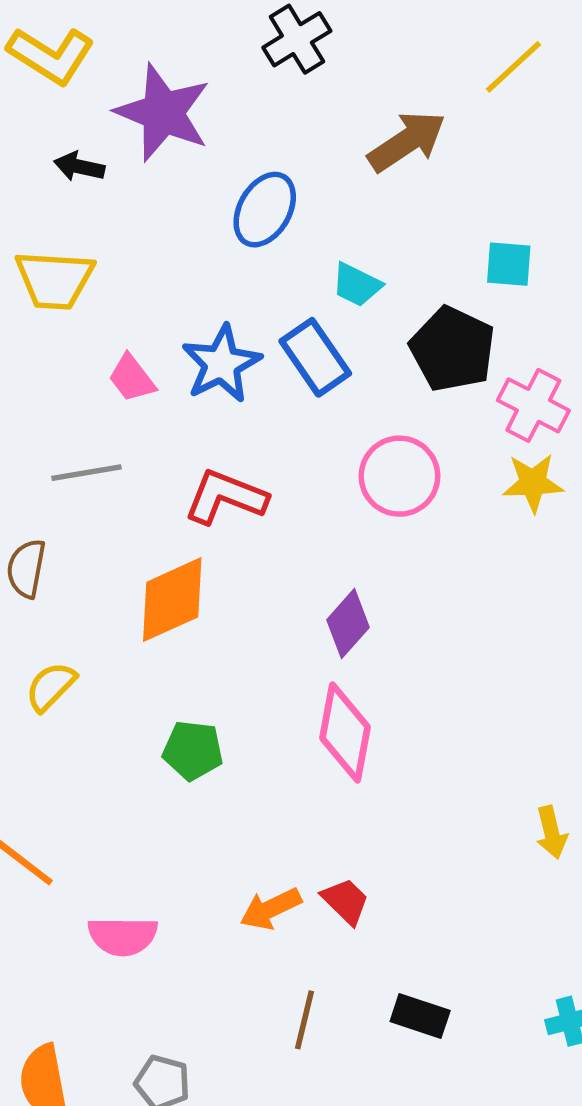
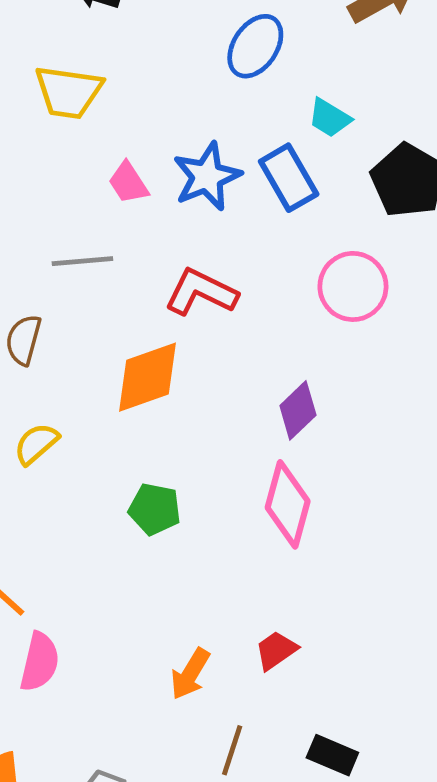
red trapezoid: (345, 901) -> (276, 650), turned -84
orange arrow: (271, 909) -> (190, 674), moved, turned -38
pink semicircle: (123, 936) -> (40, 662), moved, turned -82

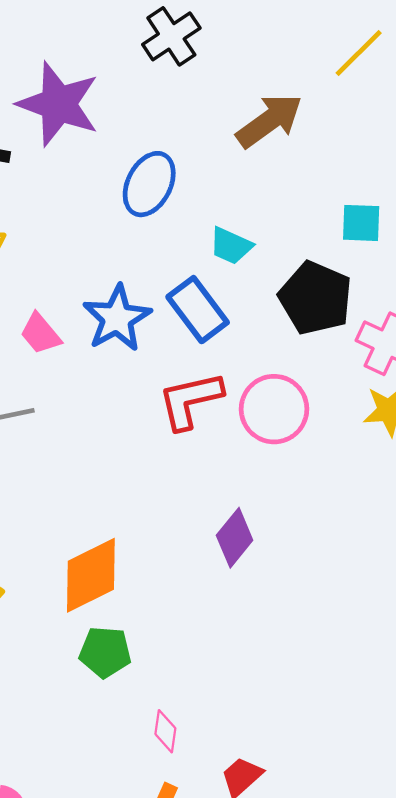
red L-shape: (201, 292) -> (190, 400), moved, turned -32
orange diamond: (148, 377) -> (91, 575), moved
pink diamond: (288, 504) -> (165, 731), moved, size x0.5

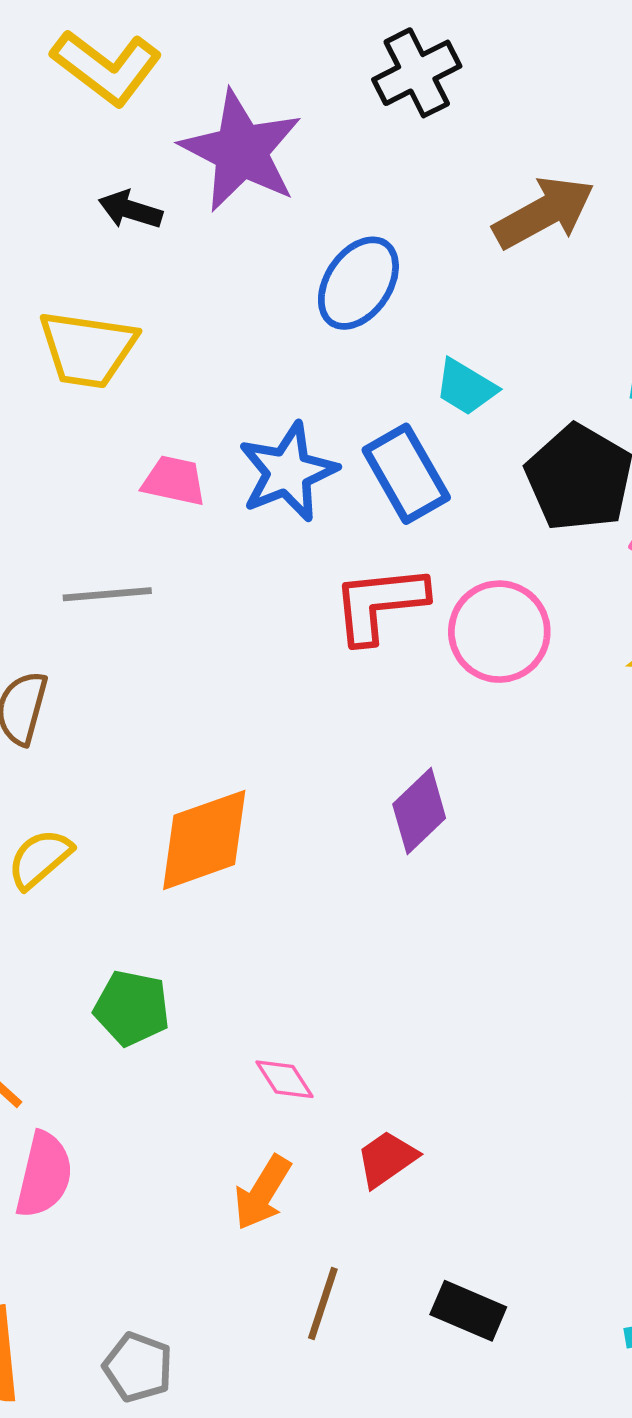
pink trapezoid: (40, 334) -> (174, 481), turned 135
green pentagon: (105, 652) -> (132, 1008), moved
pink diamond: (165, 731) -> (284, 1079), turned -48

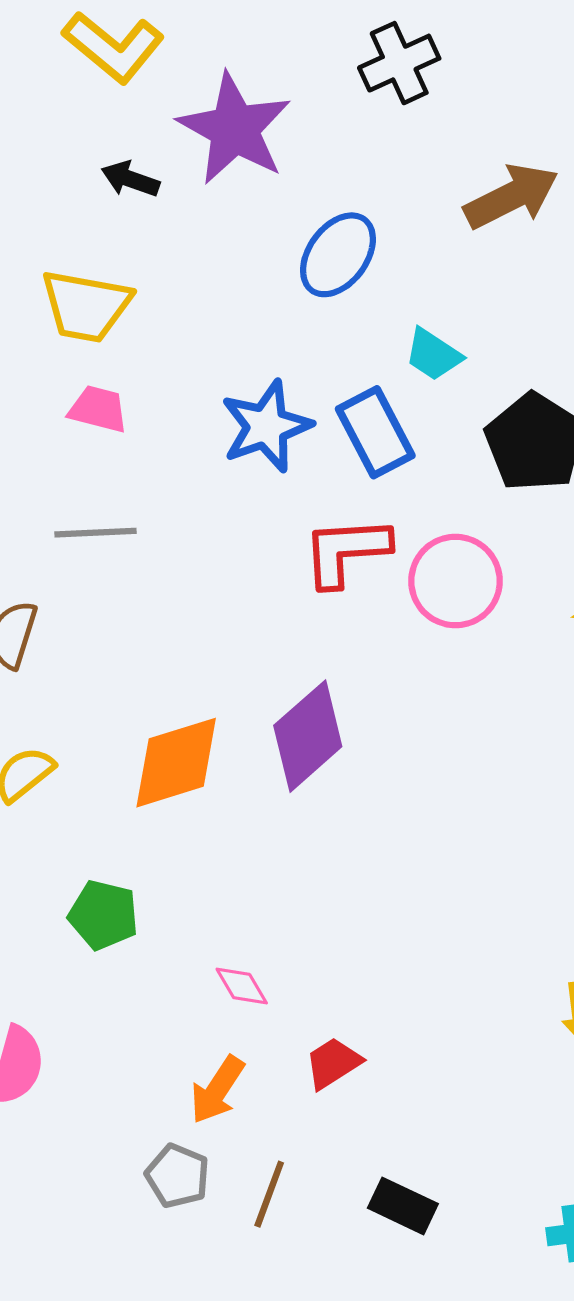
pink trapezoid: (174, 481) -> (98, 409), moved
purple diamond: (419, 811) -> (308, 736), moved, size x1.4
gray pentagon: (138, 1367) -> (177, 1176), moved

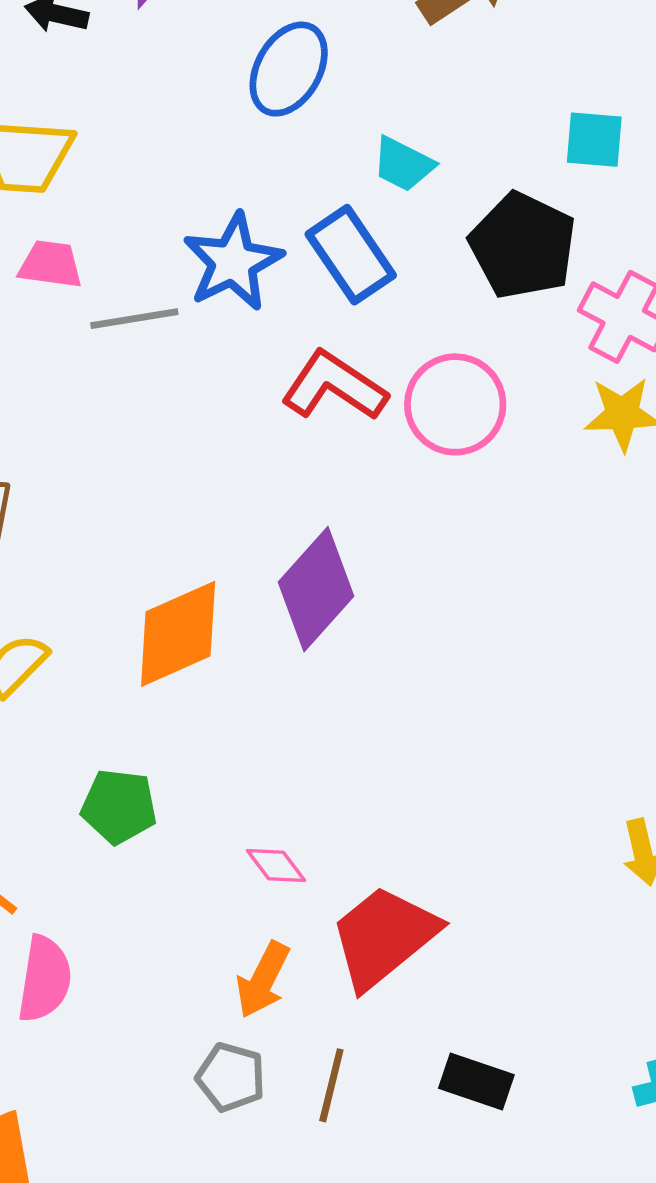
gray line: (95, 533) -> (134, 319), moved
red L-shape: (346, 551) -> (334, 386), turned 44
red trapezoid: (333, 1063) -> (384, 937), size x1.8

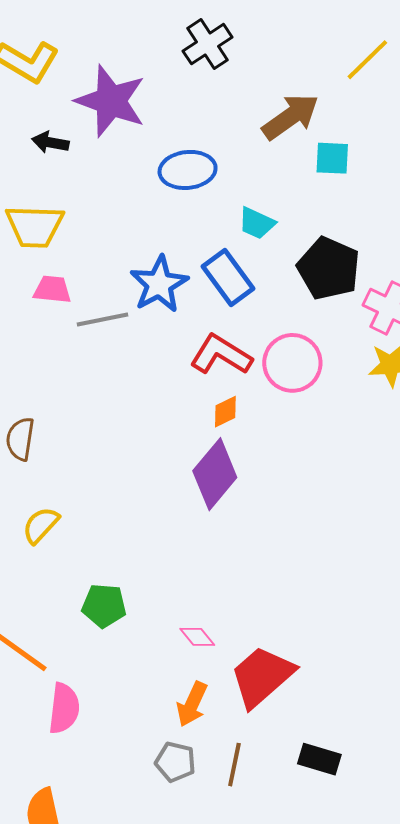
blue ellipse: (289, 69) -> (188, 170), turned 56
cyan square: (594, 140) -> (332, 158), moved
orange diamond: (178, 634) -> (225, 412), moved, size x0.5

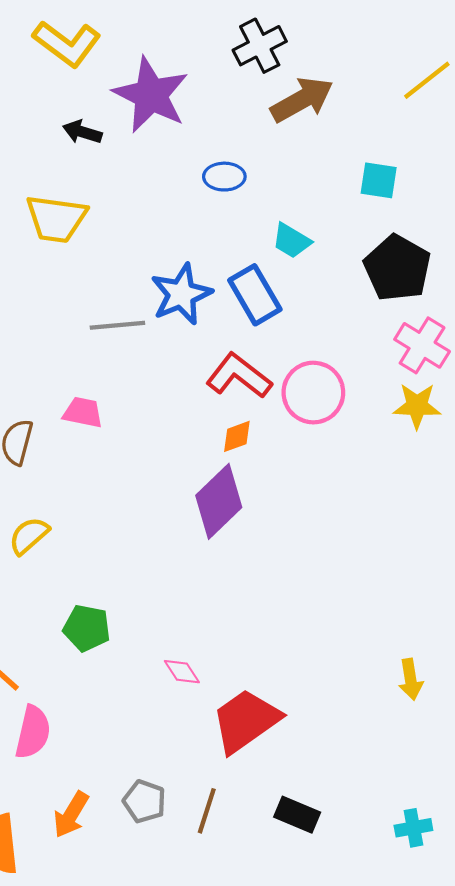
brown arrow: (291, 117) -> (302, 100), moved
blue ellipse: (188, 170) -> (224, 177), size x0.7
black pentagon: (329, 268) -> (397, 268), moved
pink trapezoid: (52, 289) -> (83, 412), moved
orange arrow: (192, 704) -> (71, 815), moved

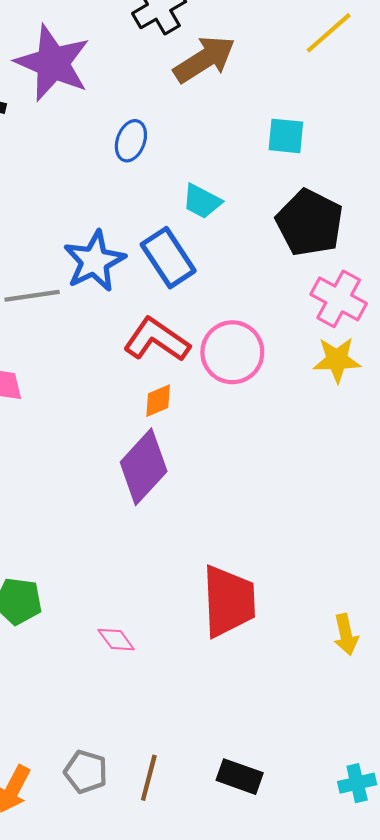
blue ellipse: (224, 177) -> (131, 141), turned -66
red trapezoid: (246, 721) -> (229, 601), moved, turned 126

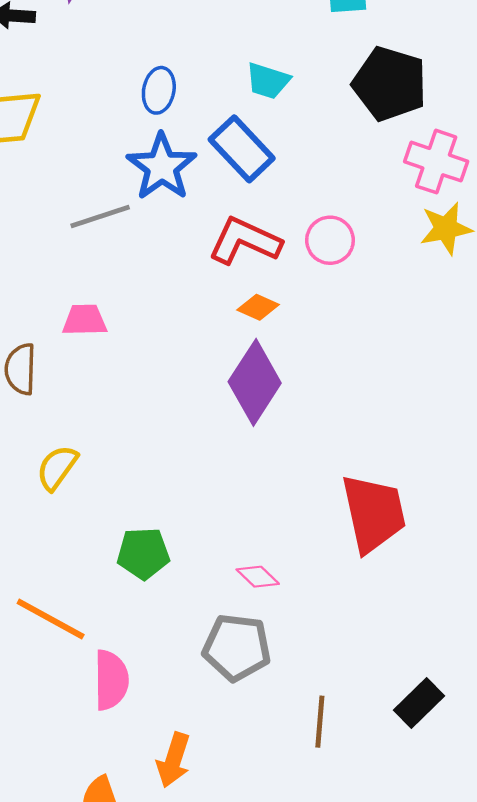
blue ellipse: (131, 141) -> (159, 90), moved
pink circle: (232, 352) -> (330, 240), size x0.7
orange diamond: (158, 401) -> (258, 307), turned 57
gray pentagon: (86, 772) -> (237, 647), moved, size x1.4
black rectangle: (240, 777) -> (419, 703), turned -54

